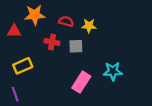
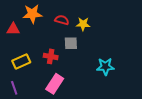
red cross: (52, 42) -> (51, 56), moved
pink rectangle: (81, 82) -> (55, 84), moved

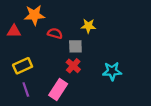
red semicircle: (62, 20) -> (55, 33), moved
red cross: (51, 56) -> (73, 66), moved, turned 32
purple line: (14, 88) -> (26, 90), moved

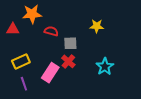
yellow star: (88, 26) -> (97, 26), moved
cyan star: (112, 71) -> (105, 67), turned -30
pink rectangle: (58, 90) -> (50, 73), moved

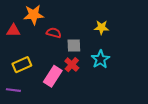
cyan star: (105, 67) -> (100, 59), moved
purple line: (24, 84) -> (13, 90), moved, turned -64

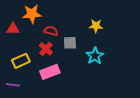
red cross: (72, 65) -> (46, 49), moved
pink rectangle: (53, 76) -> (50, 72), turned 36

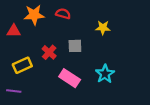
red semicircle: (51, 31) -> (63, 14), moved
cyan star: (95, 56) -> (105, 74), moved
pink rectangle: (50, 72) -> (70, 78), moved, turned 54

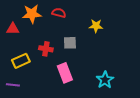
red cross: (49, 52) -> (46, 49), turned -32
cyan star: (105, 74) -> (105, 80), moved
pink rectangle: (70, 78) -> (65, 73), turned 36

